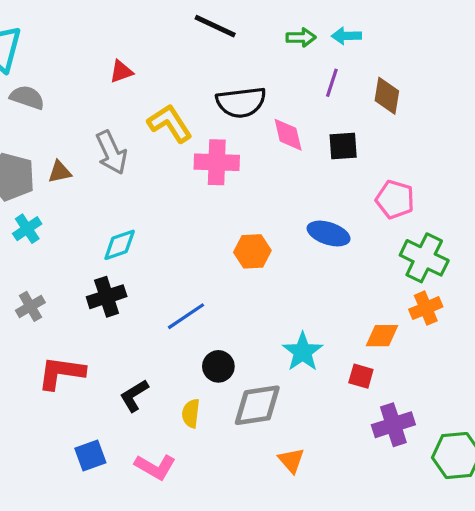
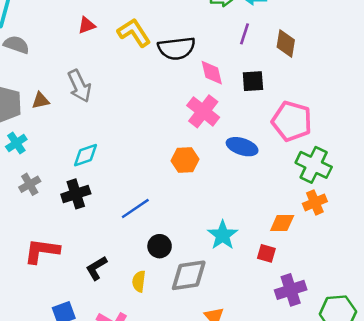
yellow L-shape: (170, 123) -> (134, 33), moved
pink cross: (217, 162) -> (203, 111), moved, turned 36
pink pentagon: (395, 199) -> (292, 121), size x1.4
gray cross: (30, 306) -> (30, 184), moved

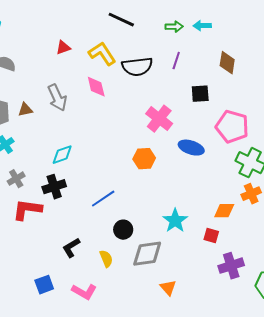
purple line: (244, 34) -> (176, 61), moved
pink diamond: (212, 73) -> (96, 87), moved
red L-shape: (42, 251) -> (27, 210), moved
yellow semicircle: (139, 281) -> (106, 259), turned 150

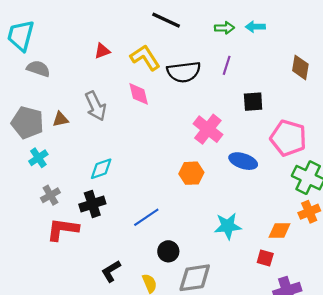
brown diamond: (227, 63) -> (300, 67), moved
cyan star: (175, 221) -> (228, 226), moved, turned 30

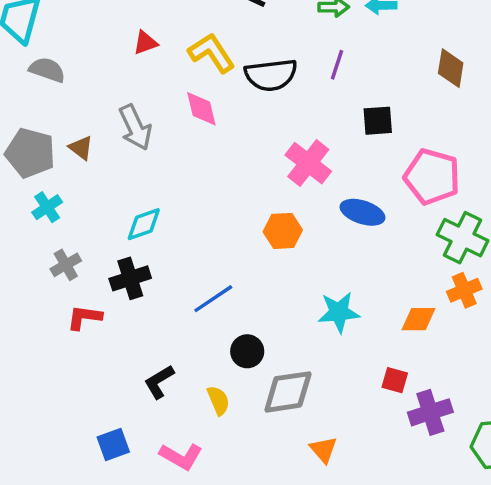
brown triangle: (60, 119) -> (81, 148), turned 49
red L-shape: (63, 229) -> (84, 317), size x0.7
red square: (265, 258) -> (395, 380), moved

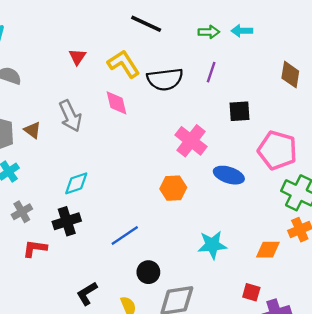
red triangle: (145, 43) -> (77, 57), turned -36

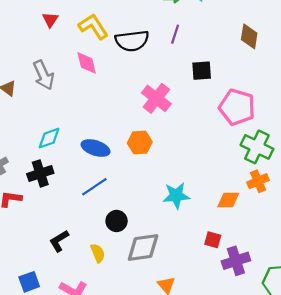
blue ellipse: (229, 175) -> (96, 148), moved

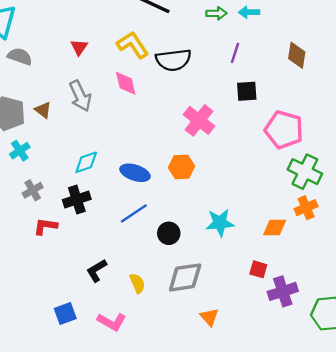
red triangle: (50, 20) -> (79, 47), moved
purple line: (175, 34) -> (235, 53), moved
black circle: (117, 221) -> (169, 233), moved

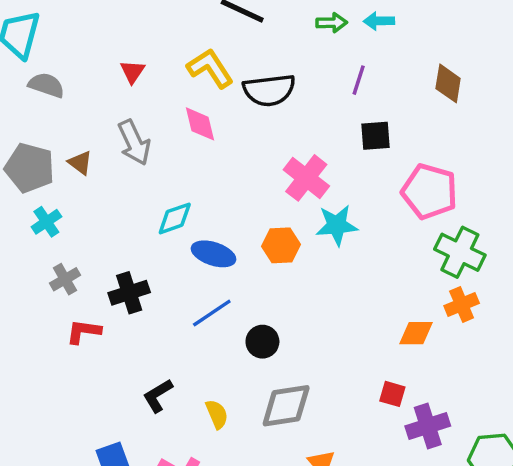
cyan diamond: (86, 162) -> (175, 218), moved
cyan star: (220, 223) -> (337, 225), moved

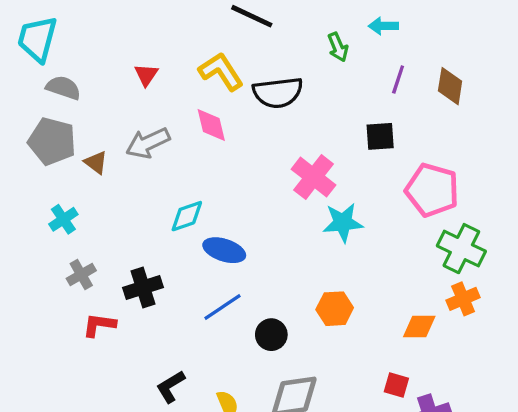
green arrow: (332, 23) -> (338, 47), moved, turned 68
purple line: (359, 80) -> (398, 80), moved
gray arrow: (134, 142) -> (148, 143), turned 90
gray pentagon: (30, 168) -> (52, 141), moved
orange hexagon: (281, 245) -> (335, 309), moved

